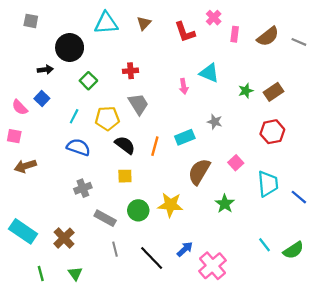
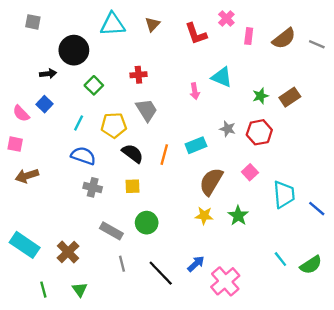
red hexagon: (272, 132) -> (259, 132), moved
gray cross: (83, 188) -> (93, 187), moved, turned 35
yellow star: (170, 205) -> (204, 216), moved, size x0.7

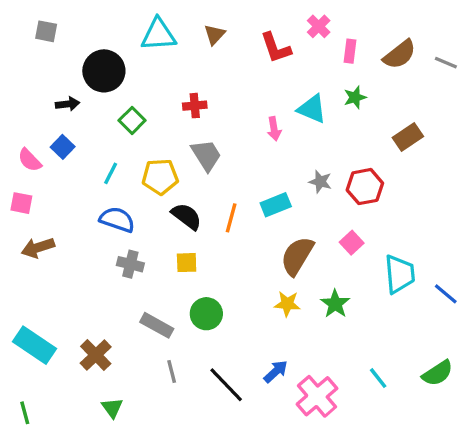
green star: (260, 96) -> (355, 97), moved
cyan line: (280, 259) -> (378, 378), moved
green line: (43, 290) -> (25, 413), moved

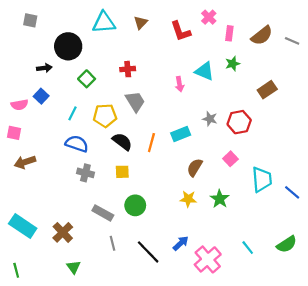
pink semicircle: (30, 160) -> (19, 105), turned -56
brown semicircle: (297, 256) -> (195, 168), size x0.7

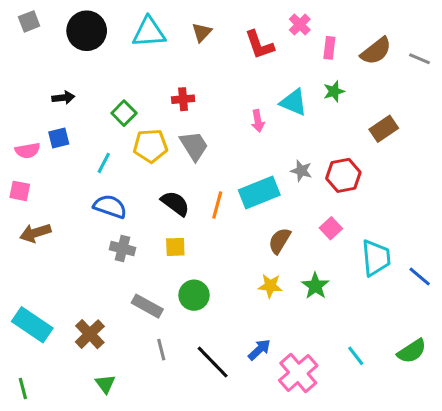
gray square: (30, 20) -> (29, 21), moved, turned -32
black circle: (68, 46) -> (87, 31), moved
blue square: (41, 96) -> (59, 138), turned 32
yellow pentagon: (105, 116) -> (150, 146), moved
cyan rectangle: (181, 134) -> (259, 193), size x1.4

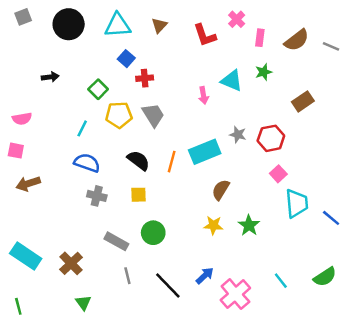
blue square: (59, 138) -> (126, 59), moved, turned -35
pink square: (331, 228) -> (278, 174), moved

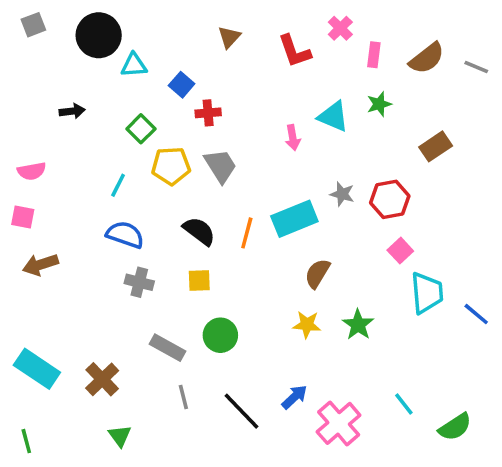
cyan triangle: (118, 25) -> (134, 65), moved, size x0.7
green semicircle: (325, 277) -> (455, 427), moved

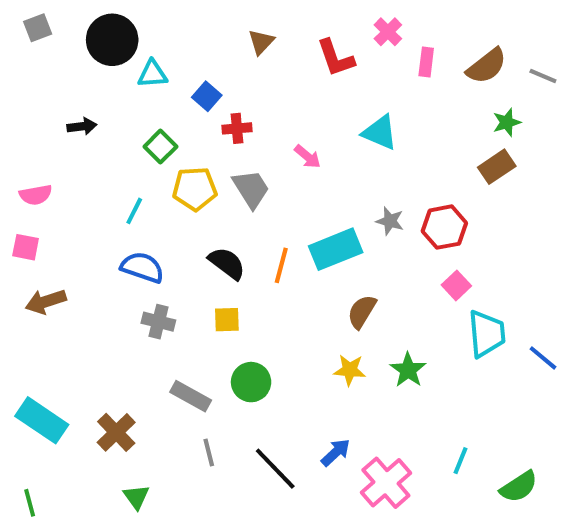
green star: (379, 104) -> (507, 122), moved
pink arrow: (293, 138) -> (307, 157), moved, turned -40
cyan line: (404, 404) -> (460, 461), turned 60

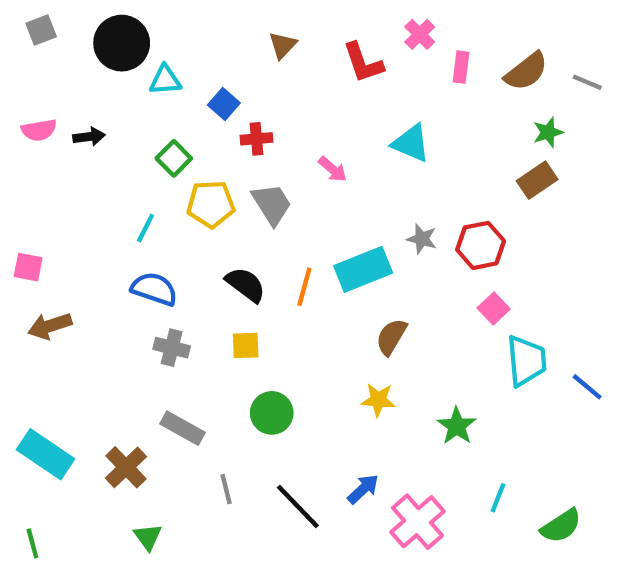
pink semicircle: (36, 195) -> (39, 130), moved
green star: (408, 370) -> (457, 426), moved
gray rectangle: (191, 396) -> (183, 428), moved

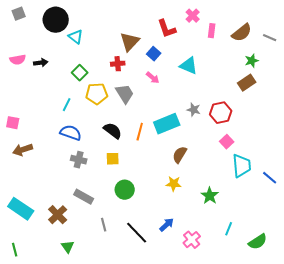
brown triangle: (283, 45) -> (130, 42), moved, size x1.5
cyan triangle: (165, 80) -> (76, 37), turned 42
blue square: (224, 104) -> (154, 54), moved
pink cross: (417, 522) -> (192, 240), size x0.7

